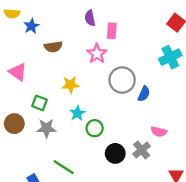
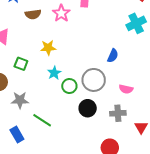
pink star: (97, 54) -> (61, 13), moved
gray circle: (122, 80) -> (94, 80), moved
gray star: (46, 128) -> (20, 100), moved
gray cross: (142, 150) -> (118, 113), moved, turned 35

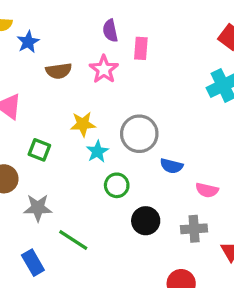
blue semicircle: (113, 56) -> (171, 166), moved, turned 80
cyan star: (54, 73) -> (97, 151), moved
gray circle: (94, 80) -> (139, 134), moved

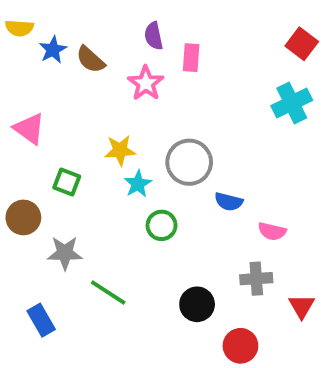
brown semicircle: (59, 71) -> (90, 60), moved, turned 50
black circle: (146, 221) -> (197, 304), moved
blue rectangle: (33, 263) -> (41, 320), moved

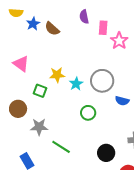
pink star: (146, 83) -> (119, 41), moved
yellow star: (120, 150) -> (57, 75), moved
cyan star: (138, 184) -> (76, 84), moved

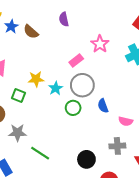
pink rectangle: (103, 28) -> (76, 60), moved, turned 48
blue semicircle: (122, 101) -> (103, 106), turned 56
green circle: (88, 113) -> (73, 108), moved

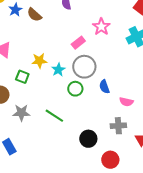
green line: (40, 153) -> (54, 116), moved

